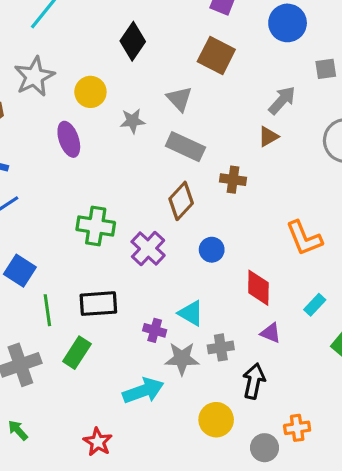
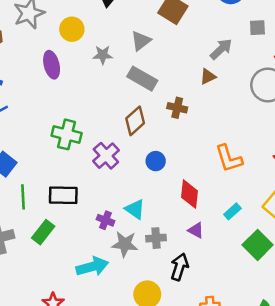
gray triangle: (179, 99) -> (141, 41), turned 30

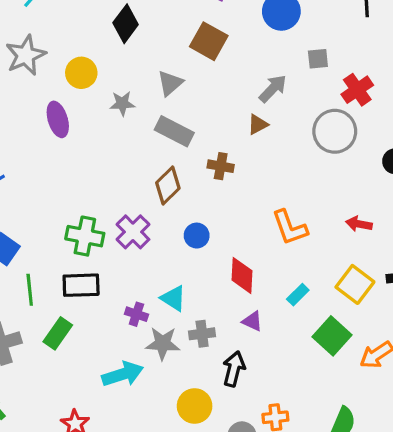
green cross: (67, 134) -> (85, 236), moved

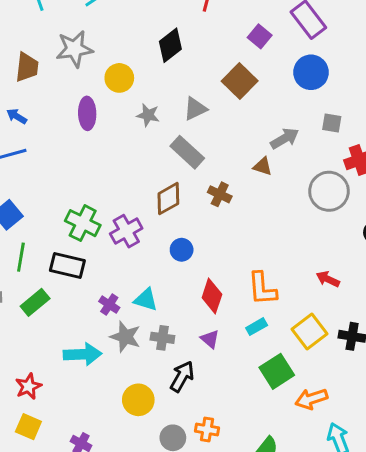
brown triangle: (258, 124) -> (263, 166), turned 30
orange L-shape: (290, 228) -> (262, 289), moved
cyan triangle: (173, 298) -> (146, 300), turned -30

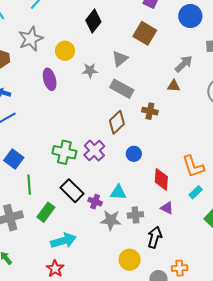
black rectangle: (67, 265) -> (72, 191), moved, turned 45
cyan arrow: (82, 354) -> (64, 241), moved

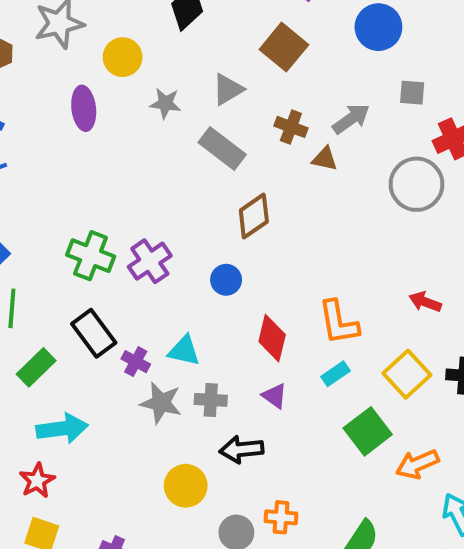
brown cross: (150, 111) -> (291, 127), moved
brown diamond: (117, 122) -> (254, 216), moved
black arrow: (155, 237) -> (241, 449), turned -120

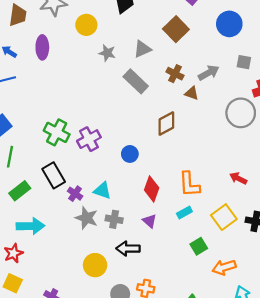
purple ellipse: (84, 108) -> (42, 47), moved
brown diamond: (254, 216) -> (166, 123), moved
green square: (368, 431) -> (199, 246), size x0.7

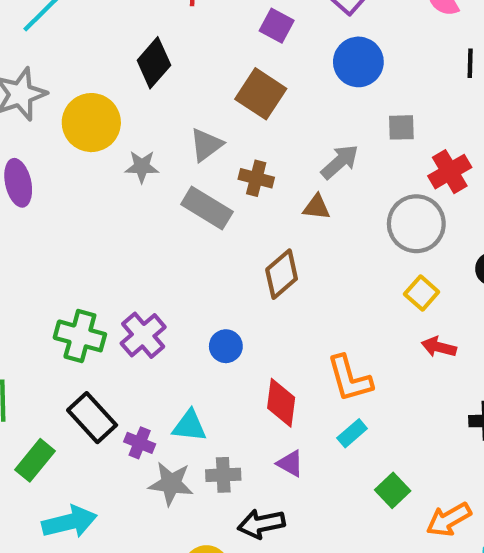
yellow circle: (86, 25) -> (91, 123), size x1.4
brown cross: (175, 74) -> (256, 178), moved
yellow square: (224, 217) -> (422, 293), moved, size x0.7

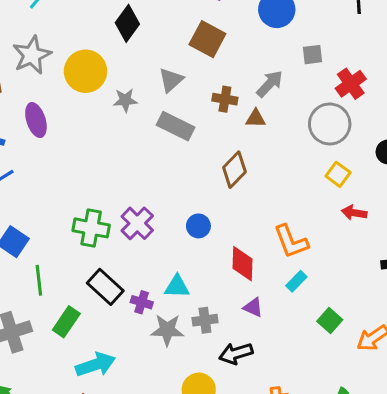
brown cross: (256, 178) -> (225, 99), moved

